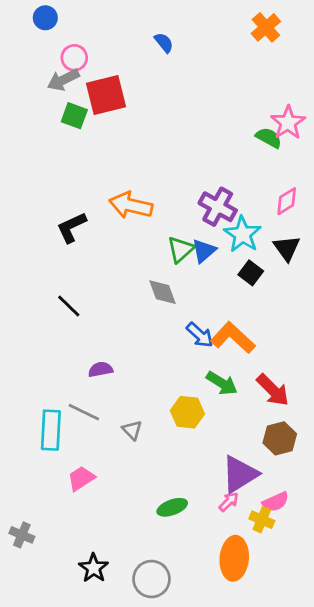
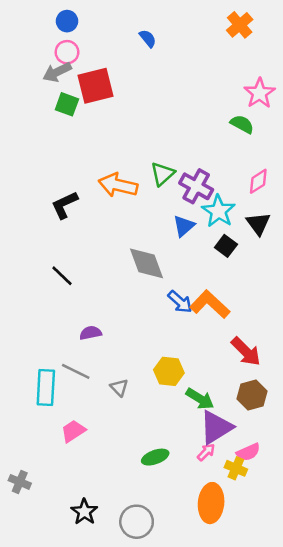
blue circle: (45, 18) -> (67, 21), moved
pink star: (288, 123) -> (259, 93), moved
green triangle: (180, 249) -> (163, 174), moved
gray diamond: (163, 292) -> (146, 263), size x1.4
green arrow: (222, 383) -> (200, 399), moved

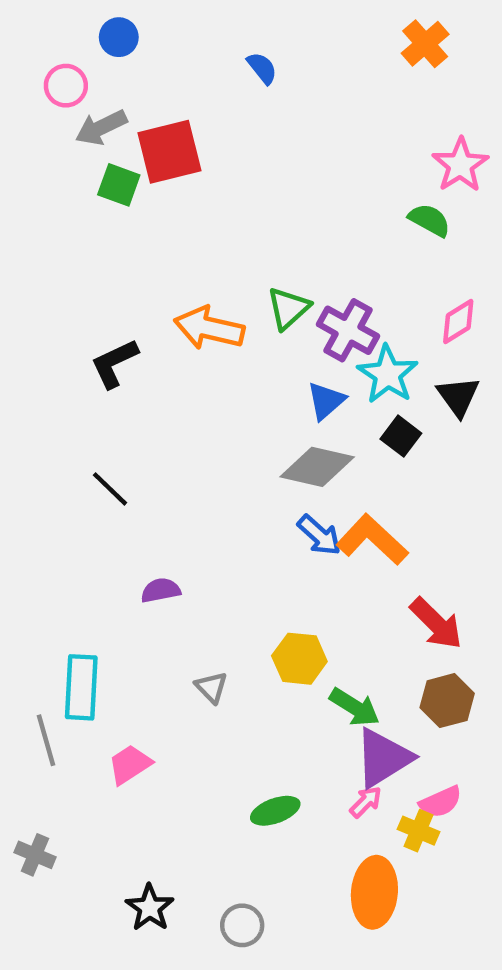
pink circle: (67, 52) -> (66, 86), moved
gray diamond: (146, 263) -> (317, 467), moved, turned -57
gray line: (76, 371) -> (46, 740), moved, turned 48
gray circle: (137, 522) -> (242, 925), size x0.7

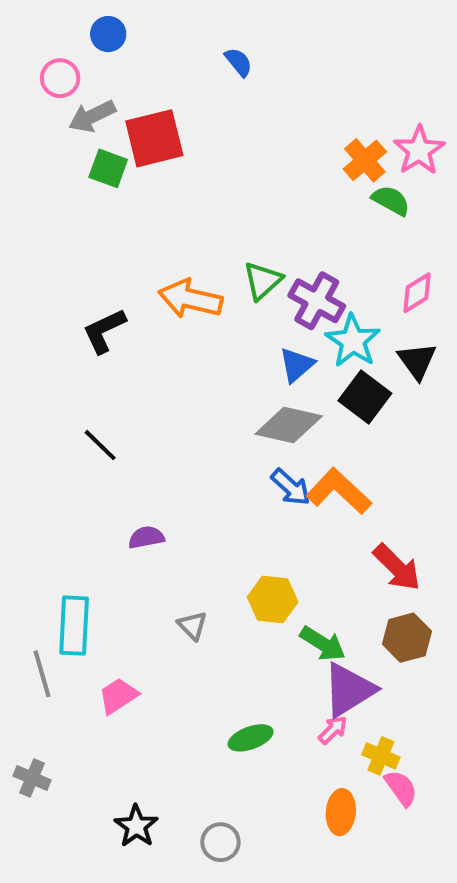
orange cross: (425, 44) -> (365, 160), moved
black square: (401, 436) -> (365, 397), size x1.4
pink semicircle: (441, 802) -> (401, 788), moved, turned -102
orange ellipse: (374, 892) -> (341, 812), size x0.7

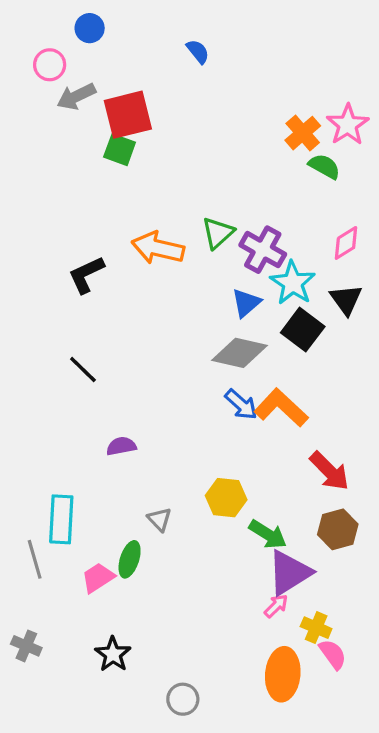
green square: (108, 168) -> (120, 150), moved
green ellipse: (251, 738) -> (130, 559), moved, turned -52
orange ellipse: (341, 812) -> (283, 674), size x1.4
black star: (136, 826) -> (113, 654), moved

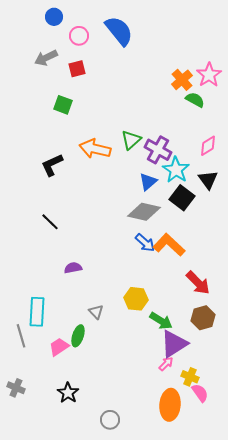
blue semicircle: (198, 51) -> (119, 31), size x2.0
pink circle: (50, 65) -> (79, 36), moved
red square: (128, 115) -> (77, 69), size x0.6
green square: (120, 150) -> (63, 105), moved

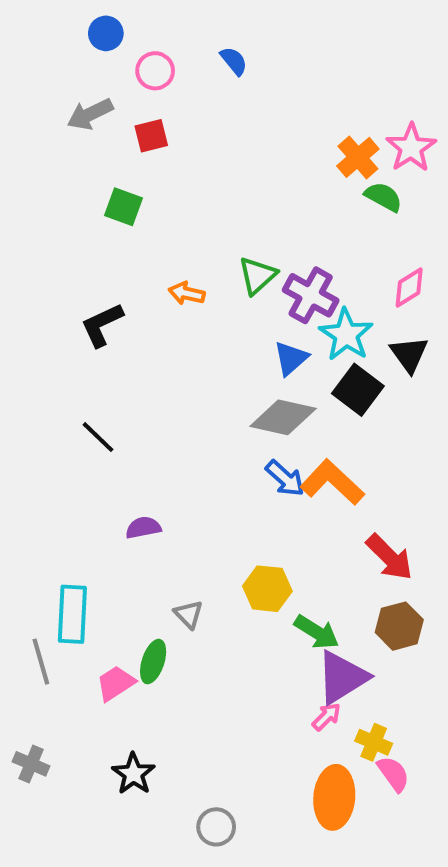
blue semicircle: (119, 31) -> (234, 61), size x0.5
orange arrow: (95, 149) -> (187, 293), size x0.6

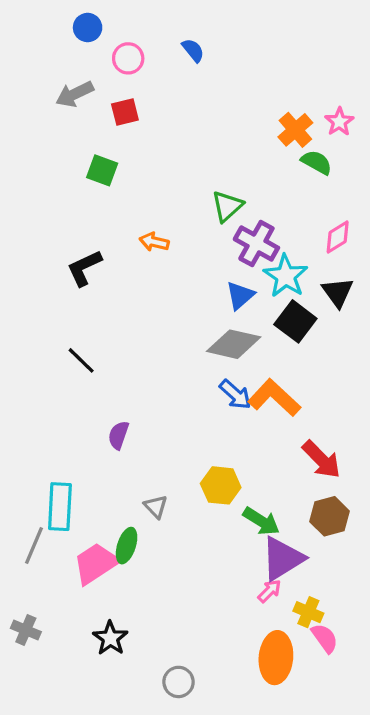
pink star: (411, 148) -> (339, 122), size x0.7
green triangle: (257, 276) -> (227, 206), moved
purple semicircle: (143, 528) -> (118, 435), turned -60
gray line: (41, 662) -> (34, 546), turned 39
pink trapezoid: (116, 683) -> (96, 563), size x1.4

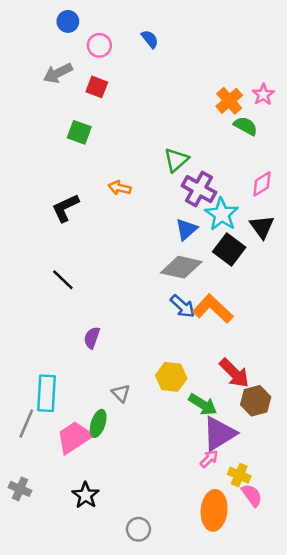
red square: (125, 112) -> (97, 87), turned 35
red arrow: (321, 459) -> (234, 373), moved

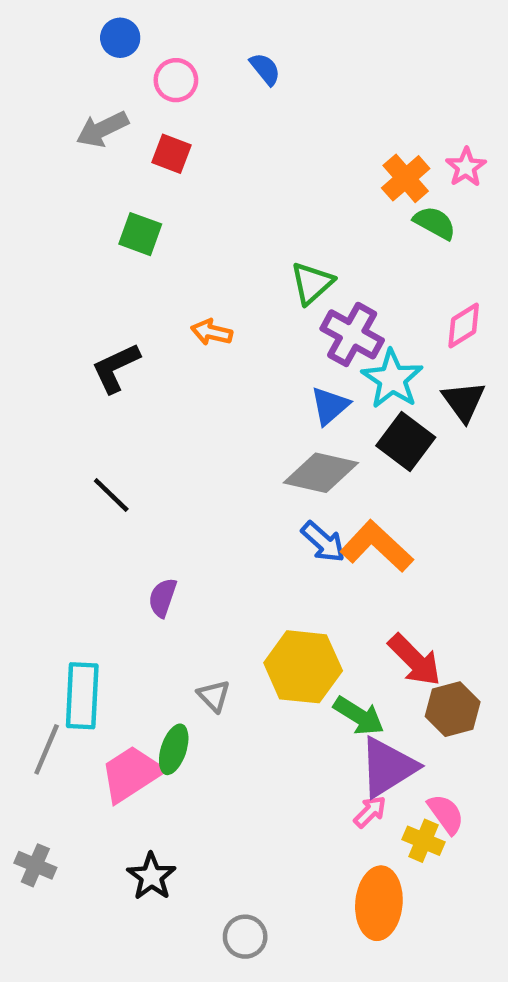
yellow hexagon: (171, 377) -> (303, 667), size x1.4
pink semicircle: (252, 495) -> (446, 814), moved

